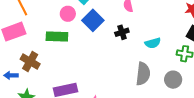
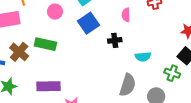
pink circle: (68, 14) -> (55, 12), moved
green rectangle: (57, 37) -> (45, 44), moved

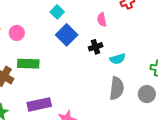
pink circle: (55, 12) -> (17, 33), moved
cyan semicircle: (143, 57) -> (117, 59), moved

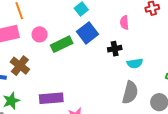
pink circle: (17, 33) -> (40, 34), moved
green rectangle: (28, 64) -> (62, 44), moved, turned -35

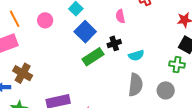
pink circle: (40, 34) -> (45, 20), moved
green rectangle: (62, 44) -> (93, 57), moved

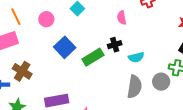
blue square: (85, 32) -> (65, 47), moved
gray circle: (166, 90) -> (161, 82), moved

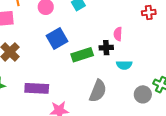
pink semicircle: (122, 18) -> (118, 34), moved
gray semicircle: (135, 87) -> (98, 91), moved

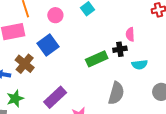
blue square: (57, 39) -> (48, 45), moved
purple rectangle: (37, 88) -> (55, 97), turned -40

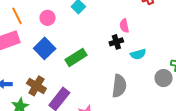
green rectangle: (97, 59) -> (76, 57), moved
brown cross: (25, 64) -> (36, 86), moved

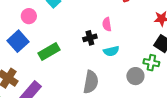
pink circle: (48, 18) -> (29, 16), moved
pink semicircle: (124, 26) -> (107, 24), moved

